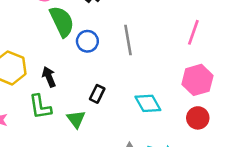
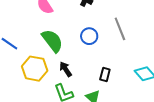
green semicircle: (62, 21) -> (52, 41), moved

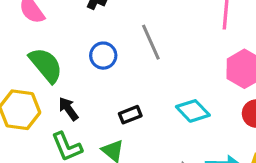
black rectangle: (105, 75) -> (130, 115), turned 56

